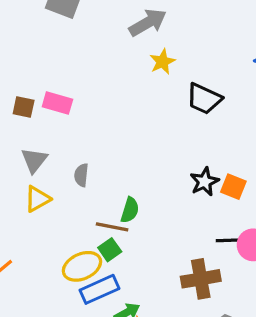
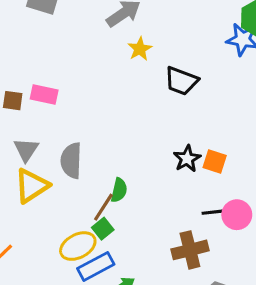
gray semicircle: (81, 175) -> (71, 161), size x1.6
yellow triangle: (37, 199) -> (32, 186), size x1.4
brown line: (112, 227) -> (103, 207), turned -64

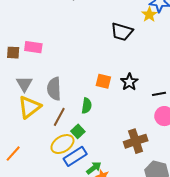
yellow star: (140, 49) -> (149, 15), moved
orange square: (215, 161) -> (103, 81), moved
brown line: (103, 207) -> (59, 117), moved
black line: (212, 212) -> (159, 94), moved

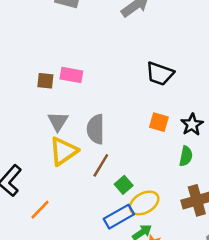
black trapezoid: (122, 32) -> (160, 74), moved
green semicircle: (87, 106) -> (186, 156), moved
yellow ellipse: (62, 144) -> (144, 203), moved

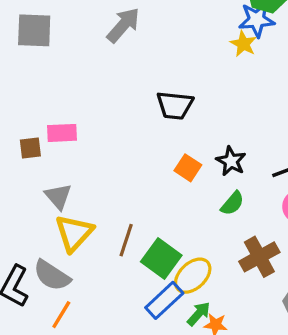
orange square: (159, 122) -> (188, 168), turned 30
gray semicircle: (96, 129) -> (52, 275), moved, turned -44
green semicircle: (186, 156) -> (232, 203), turned 42
green square: (124, 185) -> (161, 258), size x1.6

